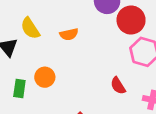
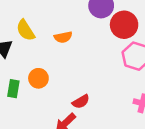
red semicircle: (118, 86) -> (81, 102), moved, turned -90

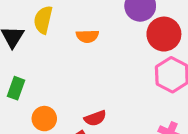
yellow semicircle: (26, 30) -> (43, 20), turned 35
orange circle: (38, 78) -> (44, 119), moved

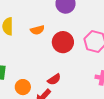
red circle: (164, 34) -> (63, 42), moved

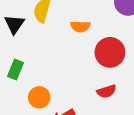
red semicircle: (54, 79) -> (106, 91), moved

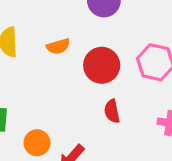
red semicircle: (106, 91) -> (112, 111), turned 114

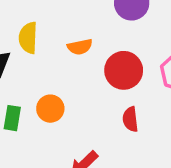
orange circle: (37, 143) -> (50, 109), moved

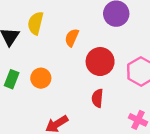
orange semicircle: (80, 47) -> (72, 38), turned 114

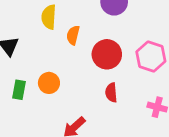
yellow semicircle: (36, 23) -> (49, 17), moved

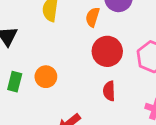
orange semicircle: (73, 35) -> (93, 17), moved

